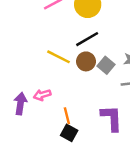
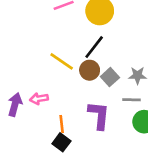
black line: (87, 39) -> (94, 47), turned -30
purple L-shape: (112, 118) -> (99, 115), moved

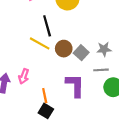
black line: (94, 47) -> (47, 26), moved, turned -48
pink arrow: (39, 99) -> (24, 76), turned -56

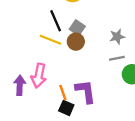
gray square: (81, 53) -> (77, 28), moved
pink arrow: (24, 76) -> (39, 76), size x1.5
purple L-shape: (75, 86) -> (86, 91), moved

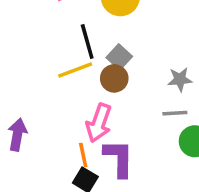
yellow line: (50, 40) -> (75, 70), turned -50
pink arrow: (39, 76) -> (99, 123), moved

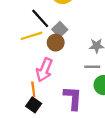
black line: (87, 41) -> (40, 18), turned -30
purple L-shape: (119, 158) -> (73, 98), moved

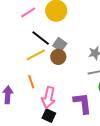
pink arrow: (44, 70) -> (48, 98), moved
orange line: (33, 89) -> (31, 82), moved

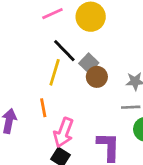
yellow line: (36, 55) -> (55, 72), turned -54
brown circle: (58, 57) -> (97, 77), moved

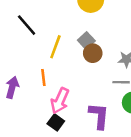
black line: (64, 51) -> (27, 25), moved

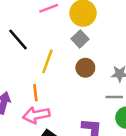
gray square: (86, 41) -> (80, 39), moved
pink arrow: (60, 101) -> (36, 115), moved, turned 55

